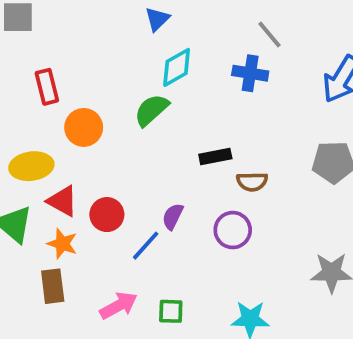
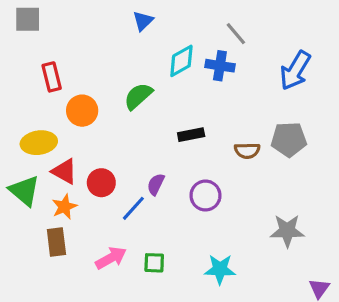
cyan diamond: (177, 67) -> (181, 61), moved
brown semicircle: (252, 182) -> (247, 151), moved
orange star: (62, 244) -> (64, 207), turned 30

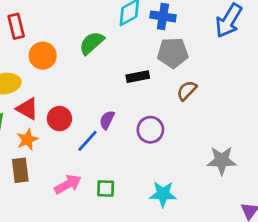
gray pentagon: (289, 139) -> (173, 53), moved
brown semicircle: (247, 151) -> (187, 91), turned 135

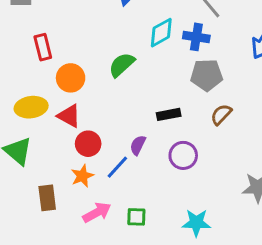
black rectangle: (138, 77) -> (169, 114), moved
red triangle: (27, 109) -> (69, 116), moved
orange star: (27, 140) -> (82, 176), moved

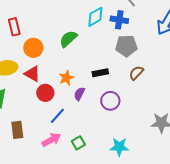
blue line: (117, 167) -> (57, 116), moved
orange star: (82, 176) -> (66, 78), moved
green square: (136, 217) -> (78, 143), turned -32

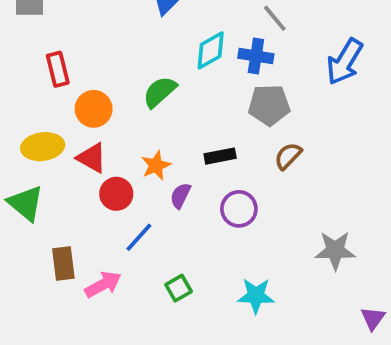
pink arrow: (51, 140) -> (103, 284), moved

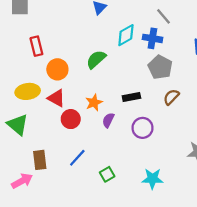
gray pentagon: (269, 105) -> (160, 67), turned 30
blue line: (139, 237) -> (77, 158), moved
pink arrow: (103, 284) -> (22, 181), moved

